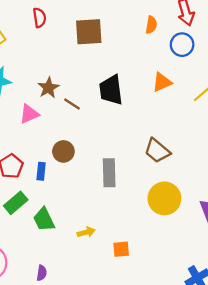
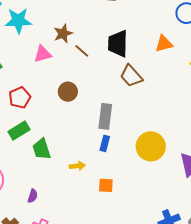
brown trapezoid: (157, 151) -> (131, 76), moved
blue rectangle: (41, 171) -> (105, 143), moved

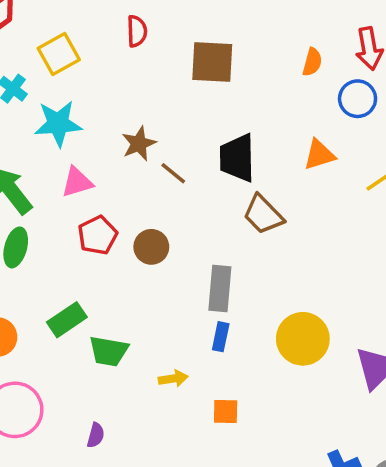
pink triangle: (43, 54) -> (77, 182), moved
red pentagon: (20, 98) -> (98, 235), moved
green trapezoid: (42, 149) -> (109, 351), turned -60

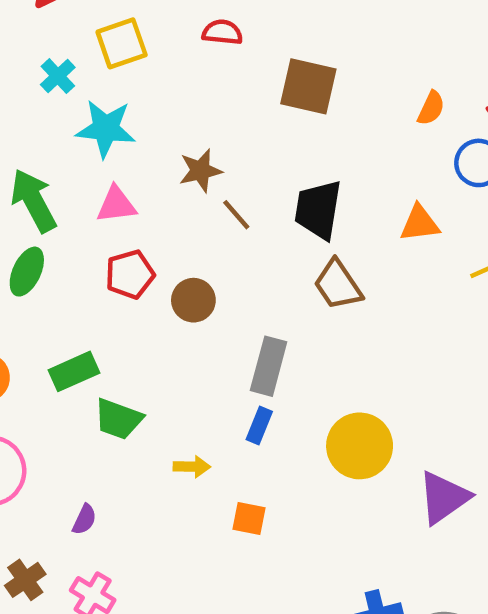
red semicircle: (137, 31) -> (222, 32), turned -92

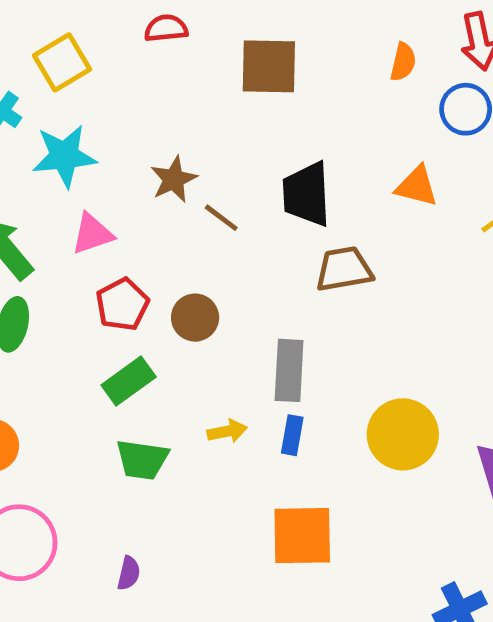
orange triangle: (420, 223) -> (417, 186), turned 33
brown trapezoid: (338, 285) -> (344, 269), turned 126
green rectangle: (74, 371) -> (129, 381), moved
yellow arrow: (192, 467) -> (227, 431), moved
orange square: (249, 518) -> (302, 536), size x1.8

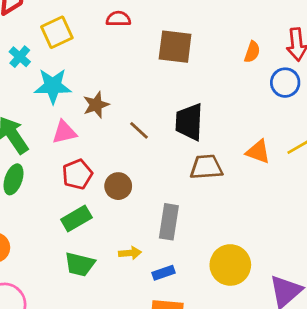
brown star: (174, 179) -> (96, 105), moved
orange triangle: (417, 186) -> (258, 152), moved
blue rectangle: (292, 435) -> (164, 273), moved, turned 55

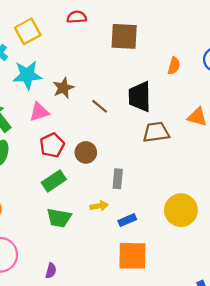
orange semicircle: (252, 52) -> (174, 66), moved
gray rectangle: (169, 222) -> (118, 179), moved, size x0.7

